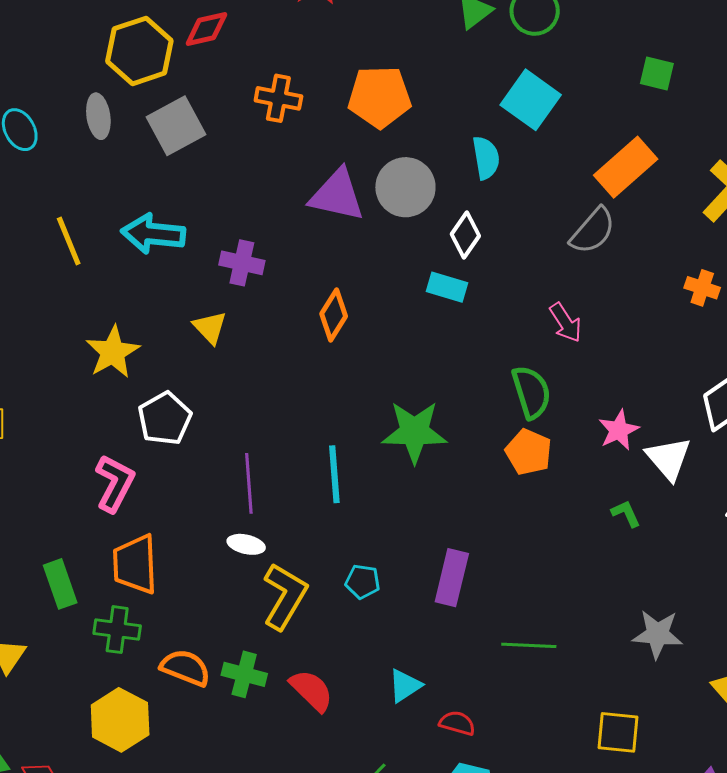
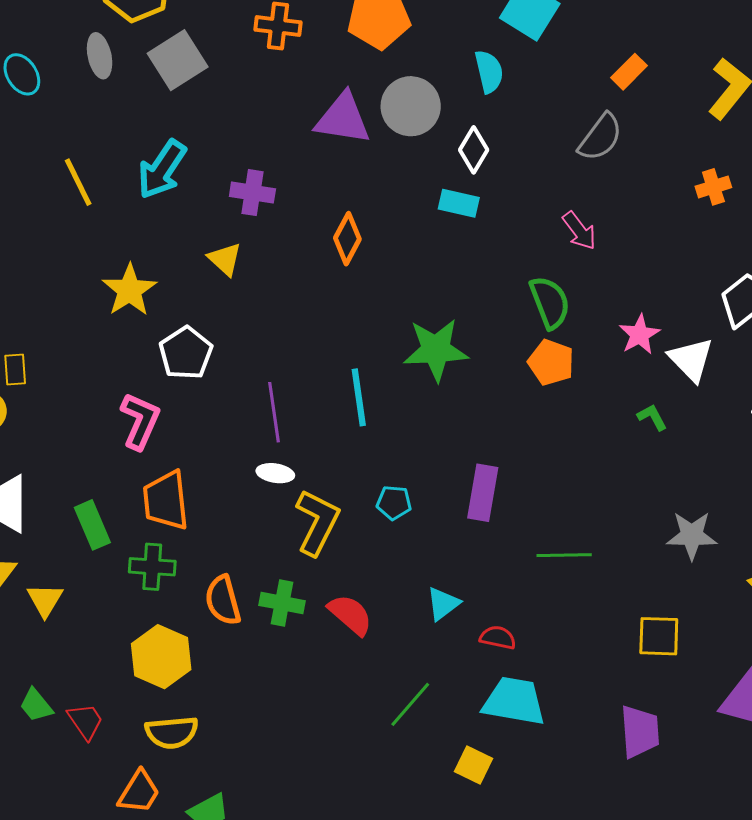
orange rectangle: (626, 167) -> (629, 72), size x0.6
cyan arrow: (153, 234) -> (162, 169), turned -58
orange cross: (702, 288) -> (713, 187), turned -32
orange semicircle: (185, 668) -> (223, 600), turned -123

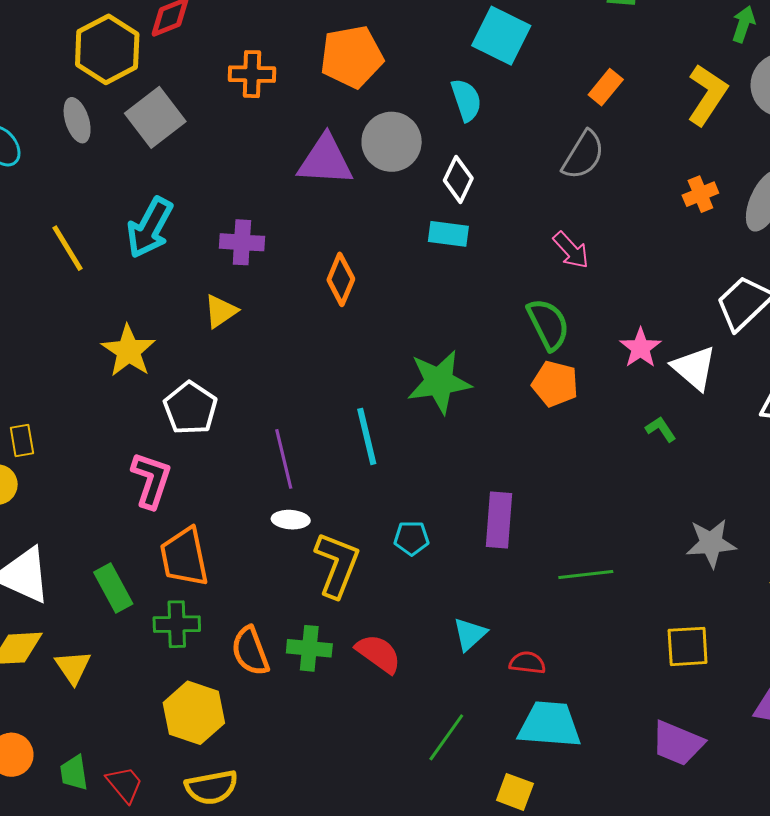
yellow triangle: (225, 259) -> (221, 311), turned 48
green trapezoid: (36, 705) -> (74, 773), turned 36
purple trapezoid: (640, 732) -> (677, 743), turned 122

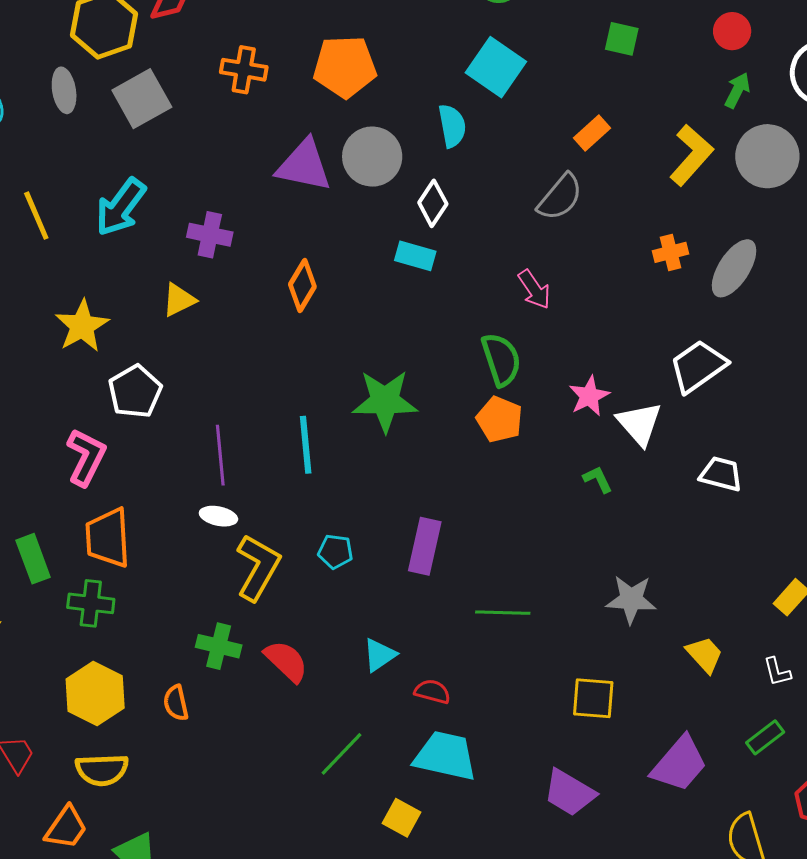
orange semicircle: (250, 651) -> (176, 703), moved, size x0.7

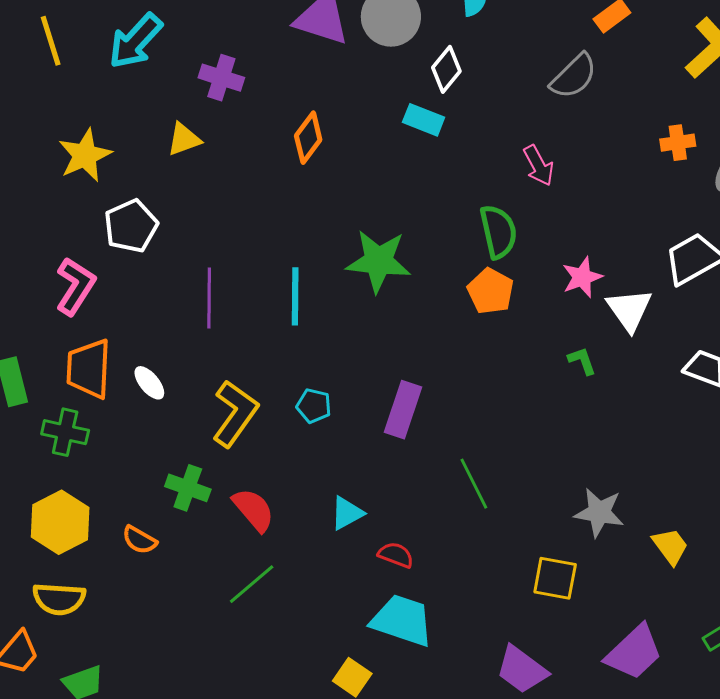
white ellipse: (218, 516) -> (149, 383), moved, turned 33
gray star: (631, 599) -> (599, 512), moved
green line: (503, 613) -> (474, 484), turned 56
orange semicircle: (176, 703) -> (139, 540), turned -54
green line: (341, 754) -> (252, 584), moved

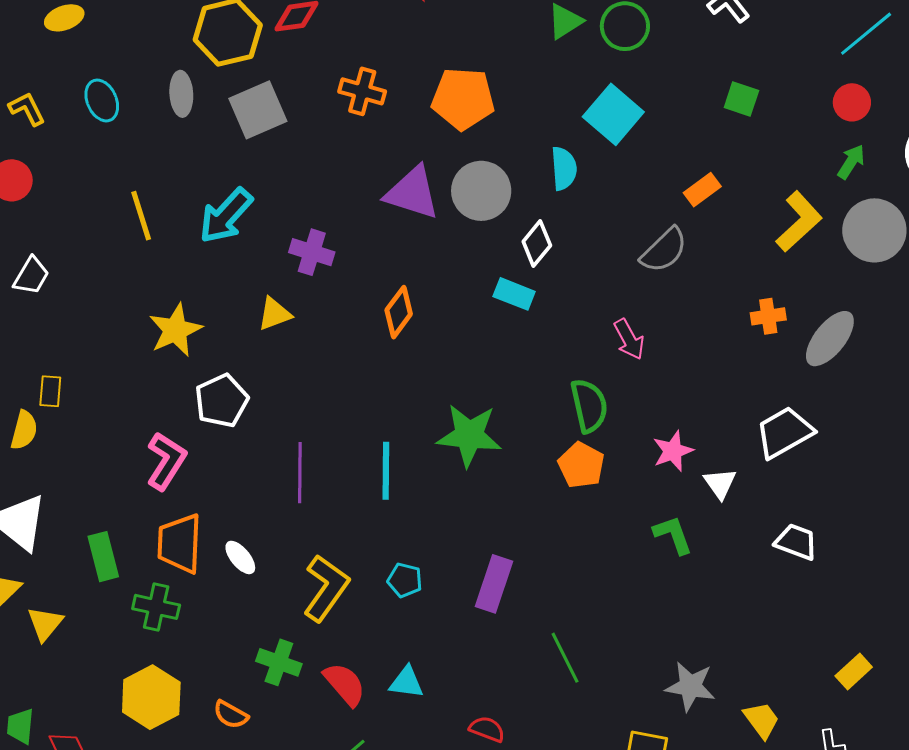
white triangle: (629, 310) -> (720, 483), size x0.7
green L-shape: (582, 361) -> (673, 535), size x1.4
cyan triangle: (347, 513) -> (406, 682), moved, turned 36

